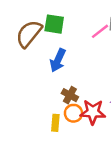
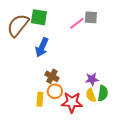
red star: (93, 112) -> (72, 102), moved

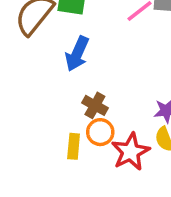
red star: (72, 102) -> (131, 152), turned -30

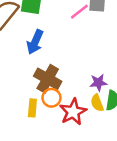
brown cross: (95, 105) -> (48, 79), size x1.5

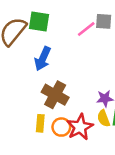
orange circle: (51, 98) -> (61, 127), moved

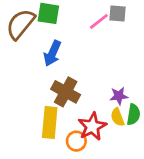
yellow rectangle: (40, 123) -> (50, 122), size x1.6
orange circle: (61, 127) -> (76, 141), moved

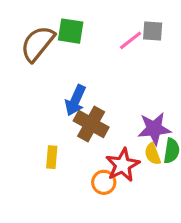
blue arrow: (52, 53) -> (75, 100), moved
purple star: (119, 96) -> (154, 129), size x1.5
yellow rectangle: (50, 122) -> (52, 157), moved, size x0.6

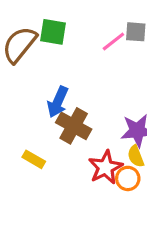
yellow rectangle: (52, 157) -> (34, 159), turned -65
orange circle: (104, 182) -> (128, 178), moved

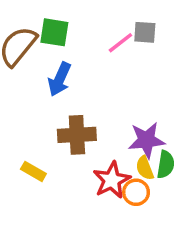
blue arrow: (58, 102) -> (60, 79), moved
brown cross: (74, 126) -> (77, 135), turned -32

